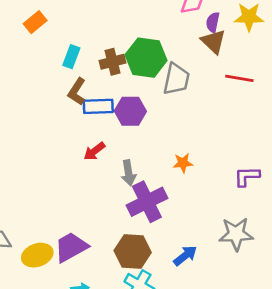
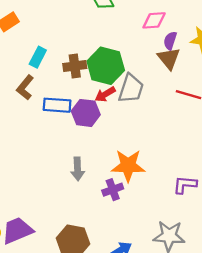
brown L-shape: (77, 92) -> (25, 87), moved
red arrow: (94, 151) -> (105, 94), moved
orange star: (183, 163) -> (128, 166), size x1.8
purple cross: (147, 202) -> (113, 190), moved, size x0.6

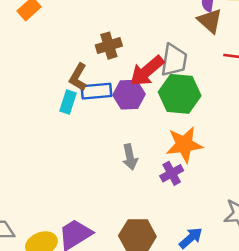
cyan rectangle: (38, 57) -> (68, 102), moved
green hexagon: (106, 66) -> (180, 94), moved
brown L-shape: (25, 87) -> (78, 77), moved
red arrow: (105, 94) -> (147, 71), size x1.6

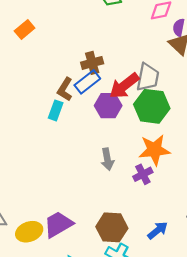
blue rectangle: (96, 91) -> (87, 82), moved, turned -35

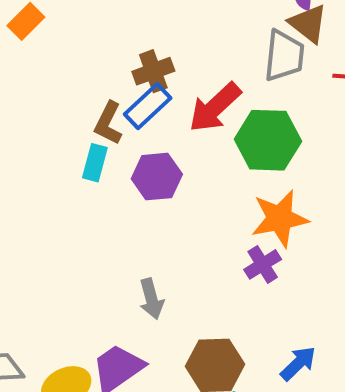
gray trapezoid: (148, 77) -> (284, 56), moved
purple hexagon: (108, 106) -> (157, 177), moved
gray arrow: (107, 159) -> (151, 299), moved

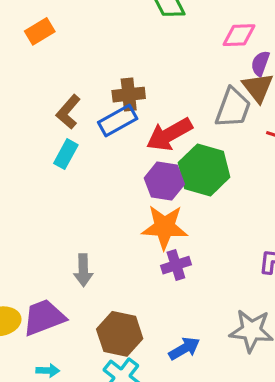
brown L-shape: (108, 123) -> (68, 112), moved
purple hexagon: (157, 177) -> (164, 181), moved
orange star: (280, 219) -> (165, 227), moved

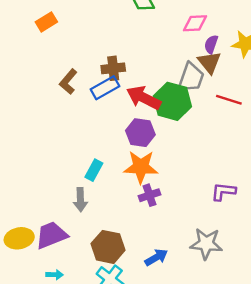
red arrow: (169, 134) -> (144, 98), turned 56
cyan rectangle: (66, 154) -> (94, 170), moved
green hexagon: (204, 170) -> (172, 101), moved

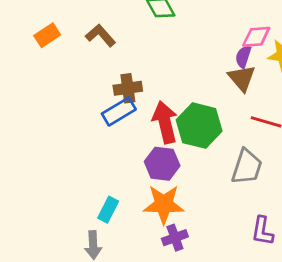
pink diamond: (195, 23) -> (256, 37), moved
gray trapezoid: (191, 78) -> (247, 167), moved
brown L-shape: (68, 82) -> (101, 35), moved, turned 100
red arrow: (144, 98) -> (165, 122), turned 52
purple L-shape: (223, 192) -> (262, 231), turned -85

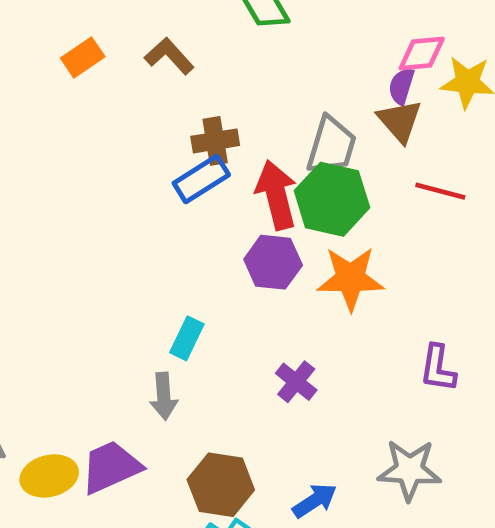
gray trapezoid: (247, 167) -> (331, 145), moved
orange star: (164, 204) -> (350, 278), moved
purple cross: (175, 238) -> (296, 382), turned -30

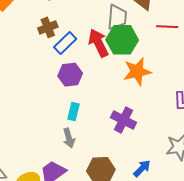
brown cross: (215, 141) -> (48, 27), moved
purple hexagon: (273, 262) -> (70, 75), moved
purple cross: (296, 382) -> (123, 120), size x1.4

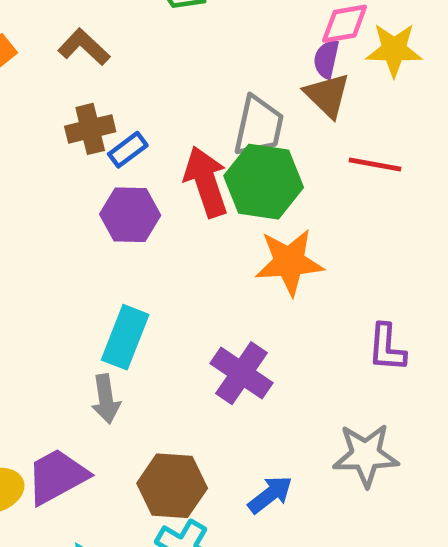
blue rectangle: (65, 43) -> (128, 150), moved, size x0.7
purple hexagon: (70, 75) -> (130, 215), moved
cyan rectangle: (73, 111) -> (125, 337), size x1.4

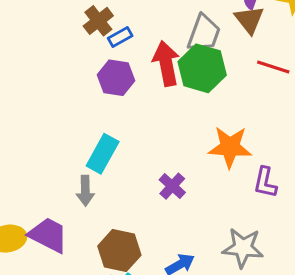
brown cross: (90, 129) -> (98, 21), turned -32
orange star: (289, 262) -> (230, 147), moved
purple cross: (242, 373) -> (172, 186), size x0.7
purple trapezoid: (57, 476) -> (48, 235), turned 48

